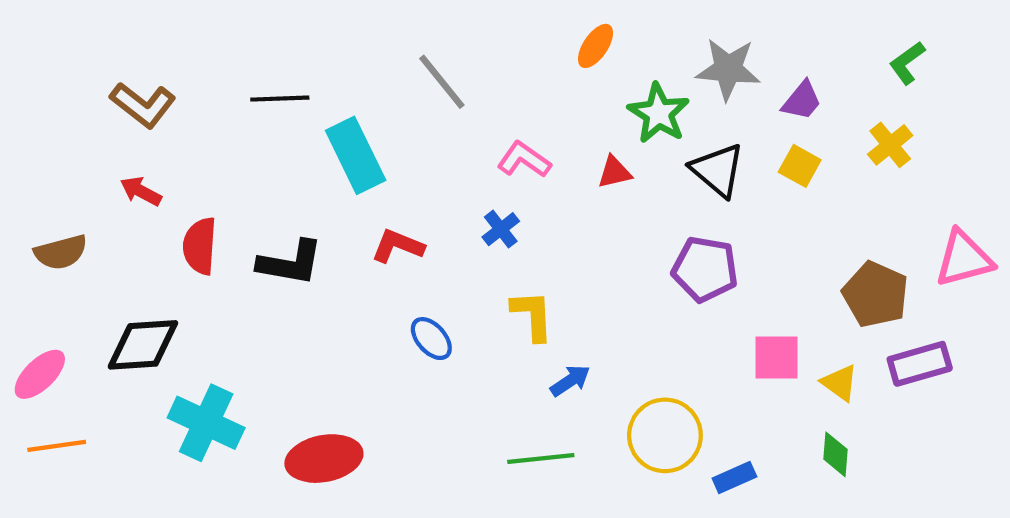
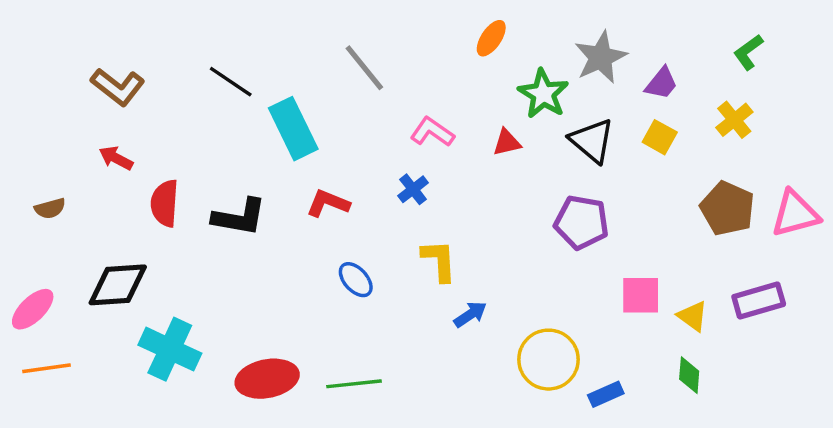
gray star: (728, 69) -> (601, 57), turned -30
black line: (280, 99) -> (231, 82), turned 36
brown semicircle: (61, 252) -> (50, 208), size x0.7
brown pentagon: (875, 294) -> (727, 208), moved
green line: (541, 459) -> (354, 384), moved

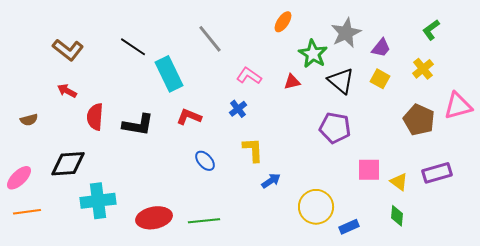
pink triangle: (795, 214) -> (458, 106), moved
cyan cross: (170, 349) -> (98, 201), turned -32

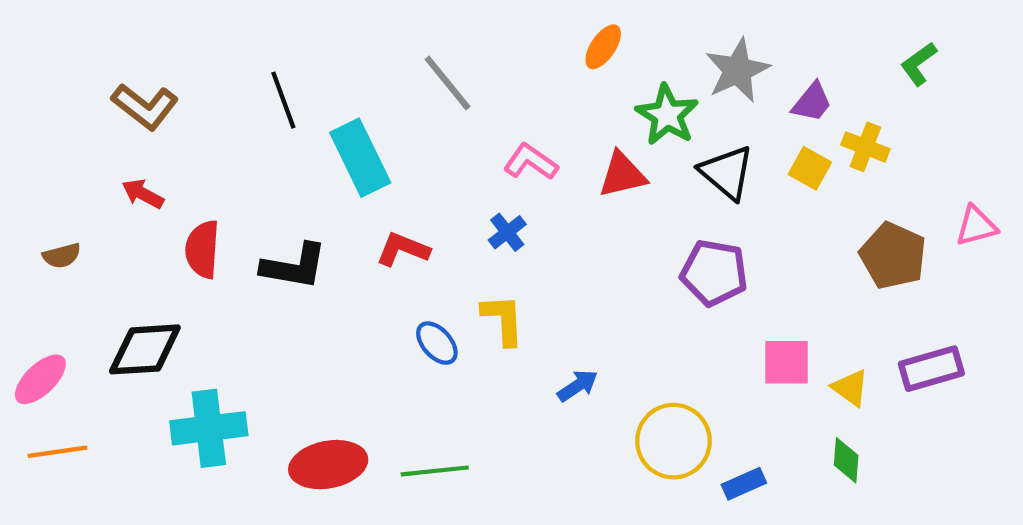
black line: (133, 47) -> (283, 100), turned 36
yellow cross: (423, 69) -> (865, 147), moved, turned -30
red triangle: (292, 82) -> (622, 175), size x1.4
pink triangle: (458, 106) -> (976, 226), size x0.7
yellow L-shape: (253, 150) -> (503, 320), moved

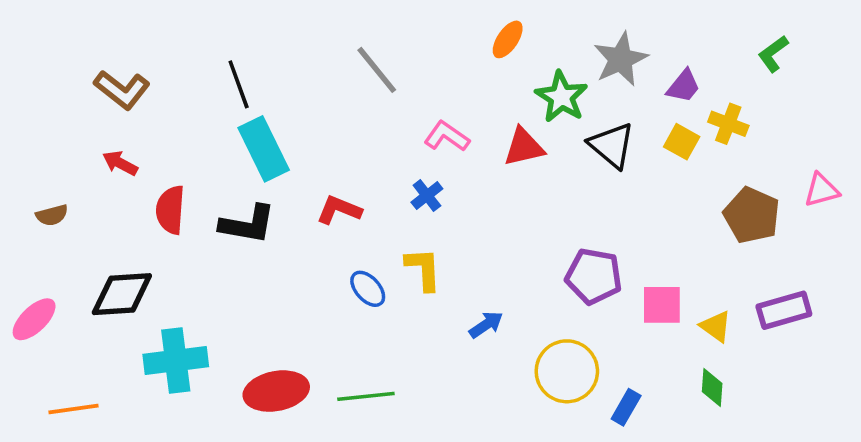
cyan rectangle: (360, 158) -> (264, 149), moved
purple pentagon: (714, 273) -> (594, 276), moved
orange line: (57, 452) -> (74, 409), moved
blue rectangle: (744, 484) -> (626, 407), turned -36

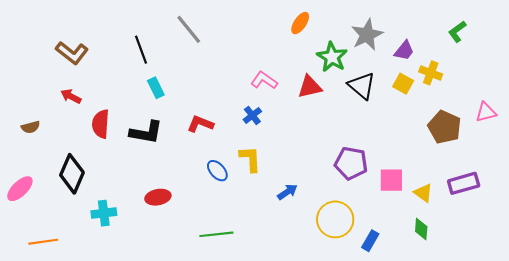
gray line: (377, 70) -> (189, 29), moved
cyan rectangle: (264, 149) -> (156, 88), size x0.6
black diamond: (122, 294) -> (72, 174), turned -63
cyan cross: (176, 361) -> (104, 213), size x0.7
red ellipse: (276, 391) -> (158, 197), moved, size x0.7

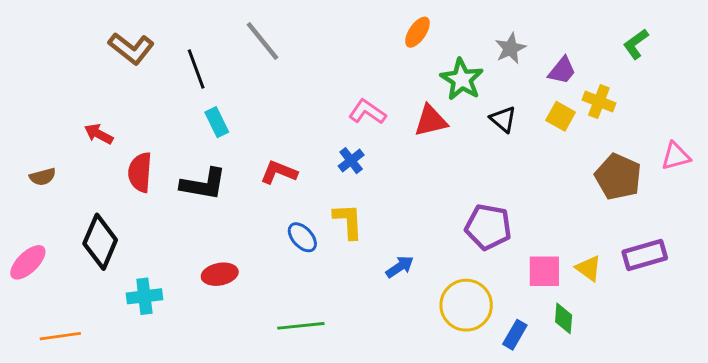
gray star: (367, 35) -> (510, 48), size x0.7
brown L-shape: (72, 53) -> (131, 48), moved
black triangle: (362, 86) -> (503, 119), size x0.7
pink square: (391, 180) -> (544, 271), moved
green diamond: (421, 229) -> (564, 318), moved

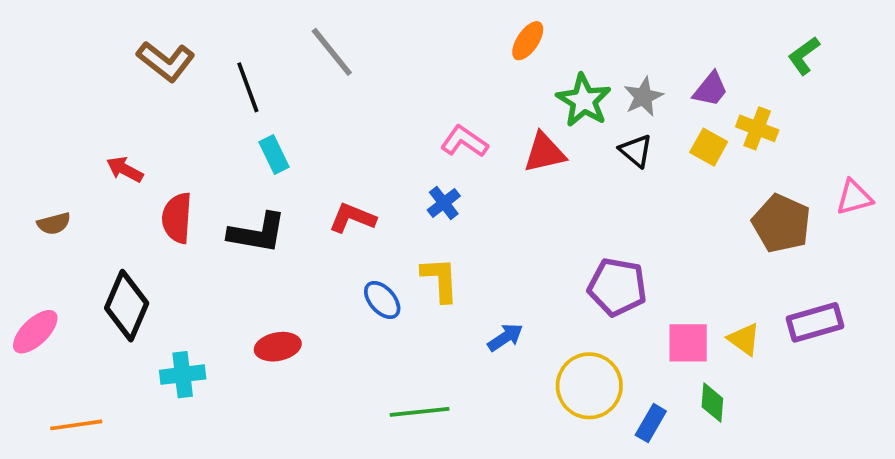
gray star: (510, 48) -> (643, 97), moved
green line: (301, 326) -> (420, 412), moved

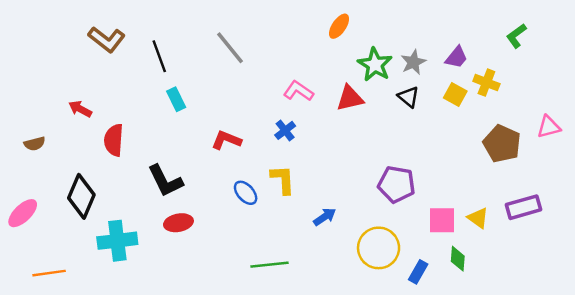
gray line: (332, 52) -> (230, 48), moved
black L-shape: (257, 233) -> (165, 181), moved, turned 54
cyan cross: (183, 375) -> (117, 241), size x1.4

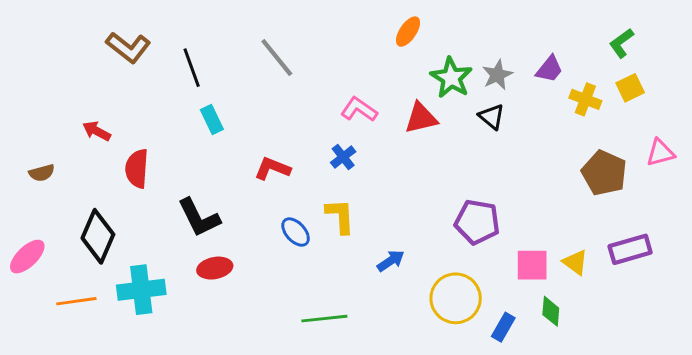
yellow square: (455, 95) -> (630, 88), moved, turned 35
orange line: (49, 273) -> (76, 301), moved

